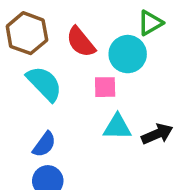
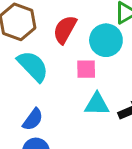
red semicircle: (81, 42) -> (65, 30), turned 68

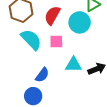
pink square: (86, 69) -> (56, 42), moved
blue semicircle: (33, 119) -> (42, 75), moved

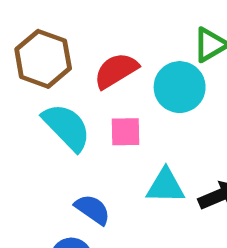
red semicircle: (52, 15) -> (116, 71), turned 30
blue semicircle: (42, 75) -> (93, 209), turned -91

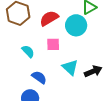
cyan semicircle: (67, 127) -> (28, 51), moved, size x0.6
cyan triangle: (165, 186) -> (70, 67), turned 42

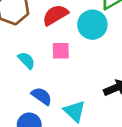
cyan triangle: (70, 67) -> (75, 111), moved

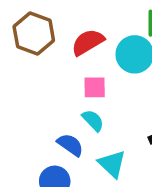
cyan semicircle: (26, 60) -> (93, 120), moved

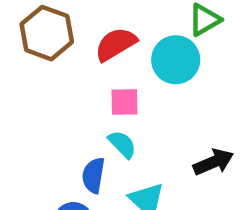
blue semicircle: (70, 145) -> (93, 175), turned -116

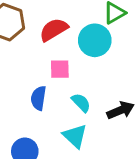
cyan semicircle: (122, 144) -> (81, 103), moved
blue semicircle: (93, 175) -> (38, 98), moved

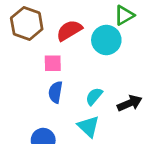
pink square: (60, 69) -> (53, 63), moved
cyan semicircle: (81, 103) -> (94, 96), turned -96

